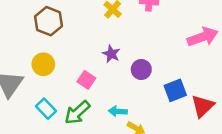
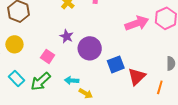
purple circle: (141, 69) -> (90, 48), size x1.5

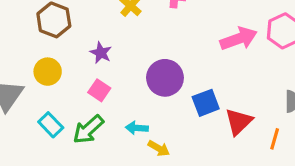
purple star: (67, 36) -> (101, 53), moved

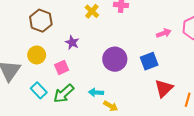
pink arrow: (239, 39) -> (164, 33), size x0.6
pink square: (99, 90) -> (62, 67), moved, turned 32
blue square: (206, 103) -> (149, 61), moved

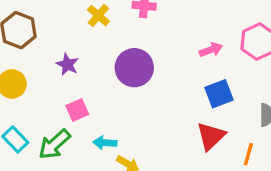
purple circle: (115, 59) -> (134, 68), moved
blue square: (149, 61) -> (219, 94), moved
pink square: (62, 67) -> (77, 110), moved

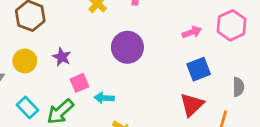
purple star: (67, 64) -> (62, 57), moved
cyan arrow: (105, 143) -> (104, 98), moved

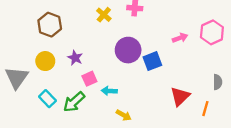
blue square: (199, 69) -> (152, 61), moved

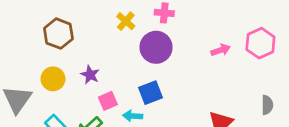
purple circle: (128, 50) -> (156, 47), moved
blue square: (152, 61) -> (151, 93), moved

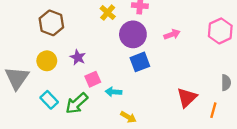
pink arrow: (221, 50) -> (172, 34), moved
blue square: (151, 93) -> (140, 62), moved

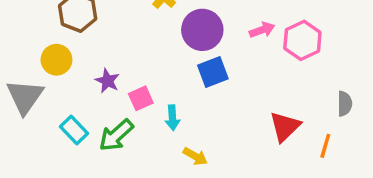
pink hexagon: (220, 31) -> (302, 40), moved
purple star: (78, 57) -> (107, 81), moved
yellow circle: (47, 61) -> (56, 60), moved
cyan arrow: (113, 92) -> (172, 118), turned -98

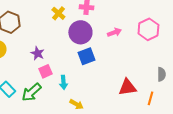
pink hexagon: (302, 40) -> (148, 29), moved
purple star: (107, 81) -> (37, 53), moved
red triangle: (285, 126) -> (127, 87), turned 36

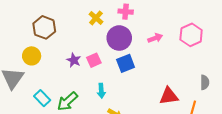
pink square: (45, 71) -> (94, 60), moved

